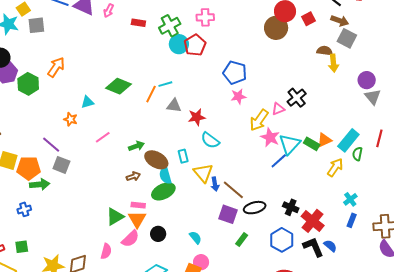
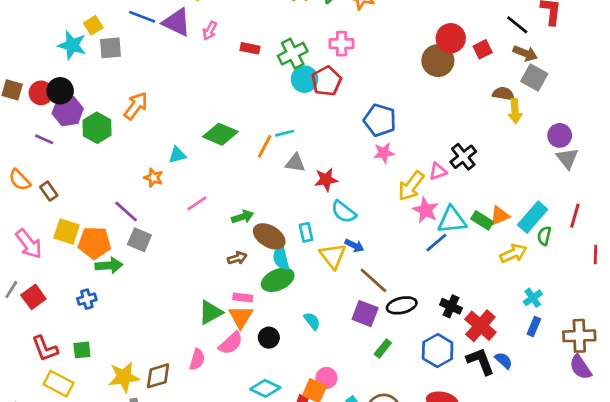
cyan triangle: (290, 144) -> (452, 220), turned 40
yellow arrow: (335, 167) -> (513, 253), turned 30
blue arrow: (215, 184) -> (354, 246), moved, turned -56
cyan semicircle: (195, 237) -> (312, 321), moved

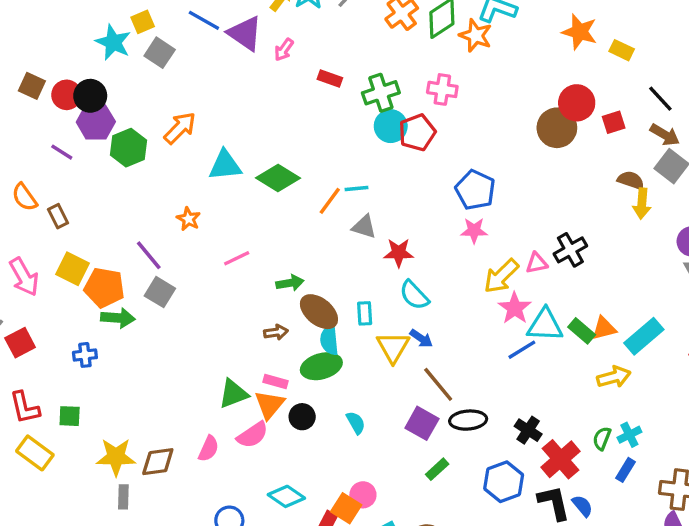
gray square: (110, 48) -> (160, 53), turned 30
cyan triangle: (177, 155) -> (225, 165), moved, size x1.5
green semicircle: (544, 236) -> (602, 438), moved
black circle: (269, 338) -> (302, 417), moved

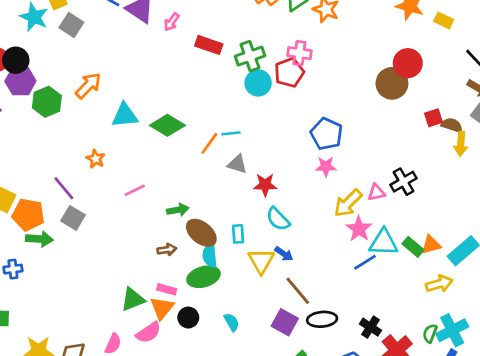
red rectangle: (330, 79) -> (209, 45), size x1.4
red square: (614, 122) -> (433, 118), moved
red pentagon: (417, 132) -> (289, 73), moved
cyan cross: (629, 435) -> (452, 330), size x1.6

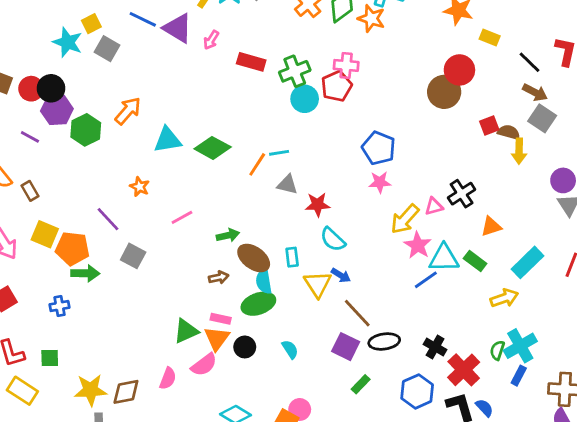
yellow rectangle: (444, 20) -> (490, 37), moved
gray square: (73, 218) -> (133, 256), moved
orange triangle: (431, 245) -> (491, 226), moved

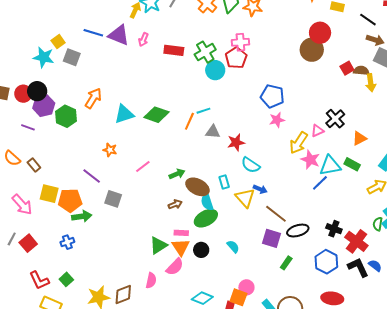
green square: (50, 358) -> (66, 279), turned -32

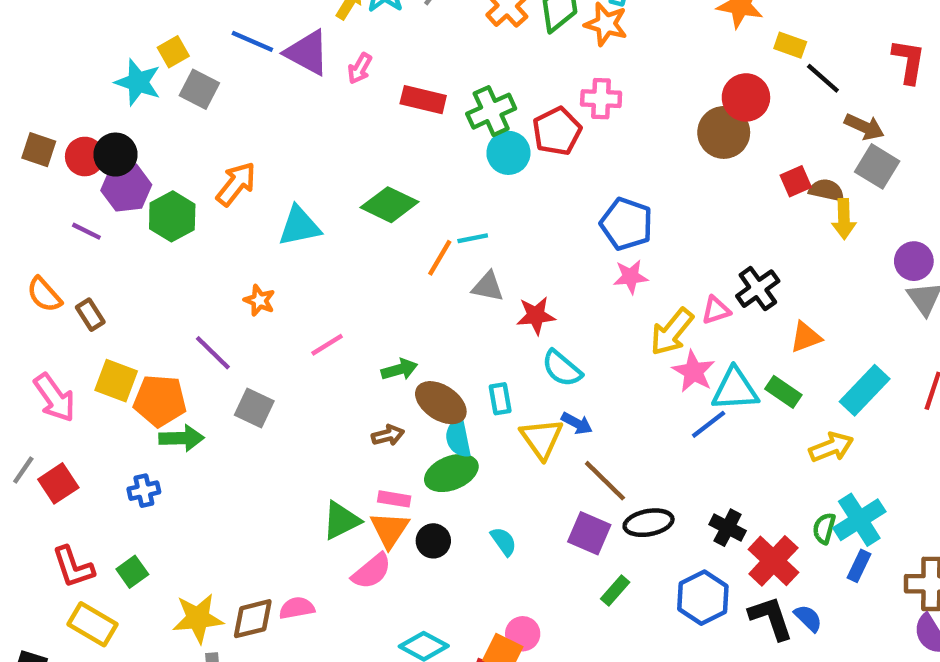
black line: (368, 20) -> (823, 78), moved
pink cross: (240, 42) -> (601, 99), moved
green diamond: (157, 115) -> (390, 205), moved
pink semicircle: (151, 280) -> (297, 608), moved, turned -119

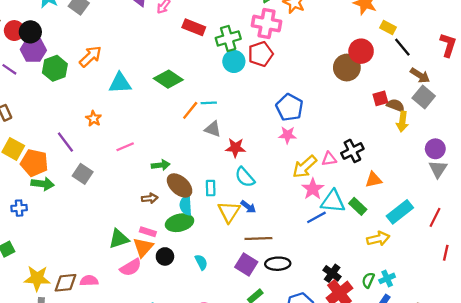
pink cross: (601, 99) -> (267, 24), moved, size x1.4
brown line: (605, 481) -> (258, 239), turned -55
cyan cross: (859, 520) -> (387, 278), size x0.6
black cross: (728, 528) -> (332, 273), moved

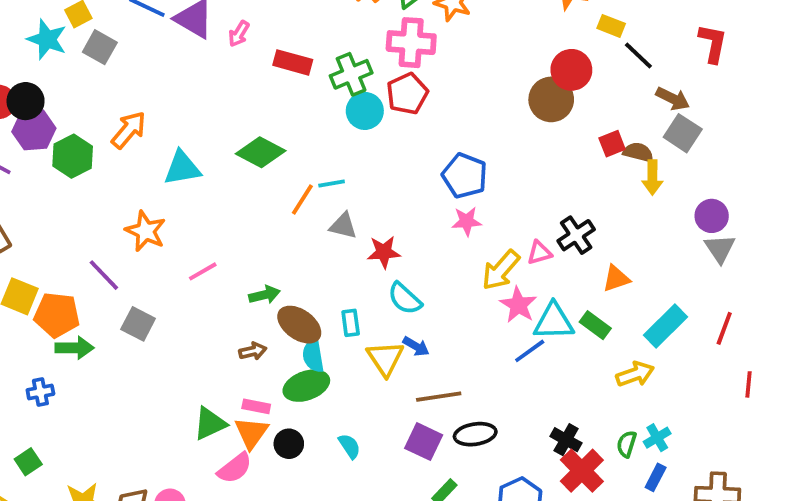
orange star: (94, 119) -> (146, 231), size x1.5

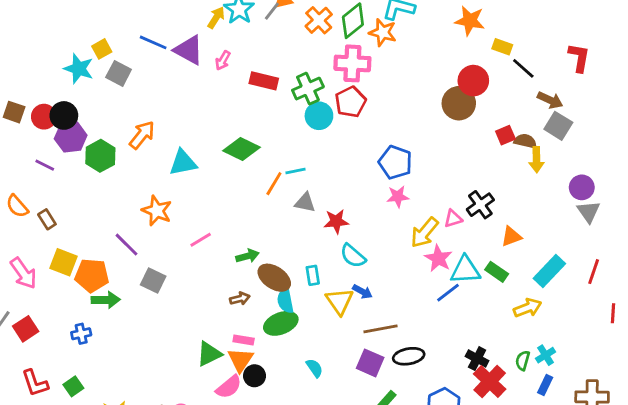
black circle: (289, 444) -> (255, 376), moved

